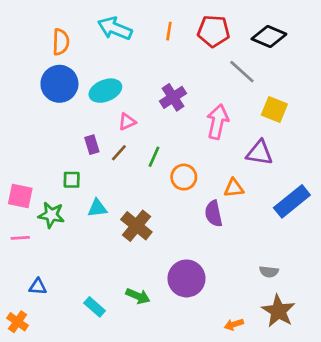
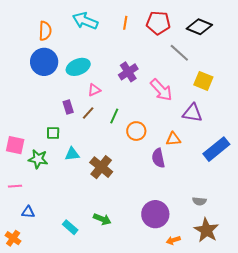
pink arrow: (218, 122) -> (161, 90), turned 125
pink line: (20, 238) -> (15, 186), moved
purple circle: (186, 278) -> (155, 214), moved

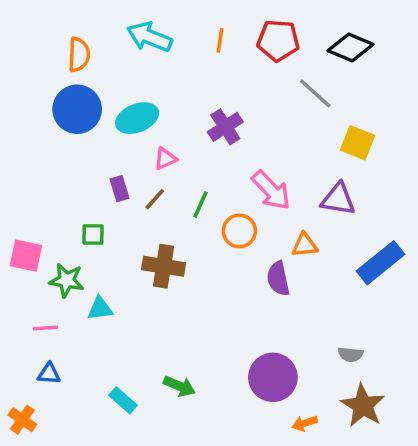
pink arrow: (161, 90) -> (271, 190), moved
cyan triangle: (72, 154) -> (100, 309), moved
brown cross: (101, 167) -> (164, 266), moved, turned -30
pink line: (15, 186) -> (45, 328), moved

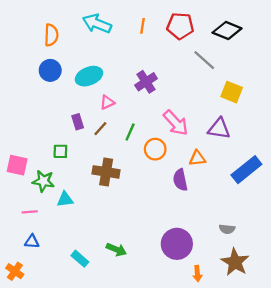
blue circle: (77, 109) -> (50, 70), size x0.7
orange arrow: (305, 423) -> (197, 274), turned -77

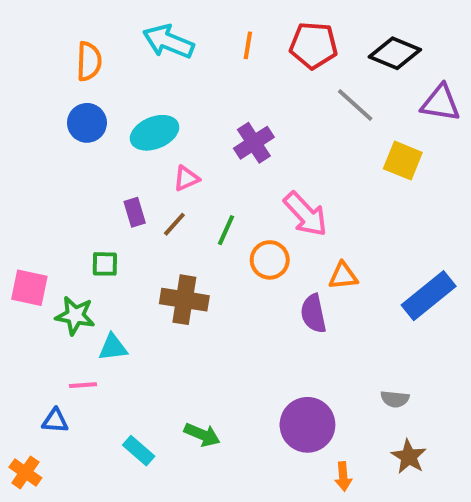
purple triangle: (219, 129) -> (441, 103), moved
pink line: (30, 212) -> (83, 385), moved
brown star: (235, 262) -> (409, 457), size x0.7

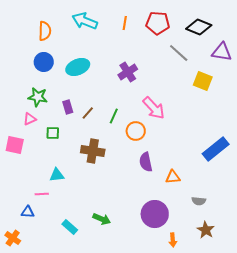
pink triangle: (186, 178) -> (30, 119), moved
orange triangle: (343, 276) -> (173, 177), moved
purple semicircle: (313, 314) -> (146, 162), moved
green star: (75, 316) -> (38, 97), moved

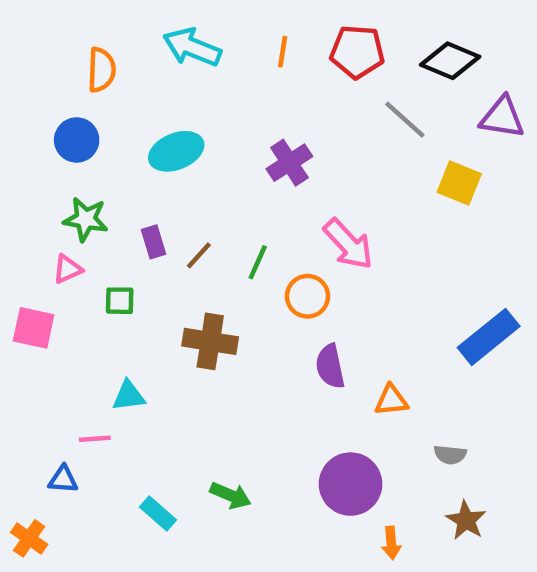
blue circle: (44, 62) -> (77, 140), moved

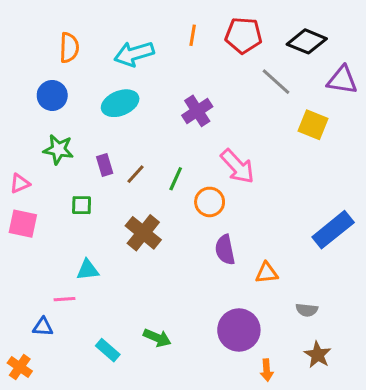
cyan arrow: (192, 47) -> (134, 54), moved, turned -39
pink triangle: (68, 269) -> (20, 183), moved
brown cross: (210, 341) -> (143, 233), turned 30

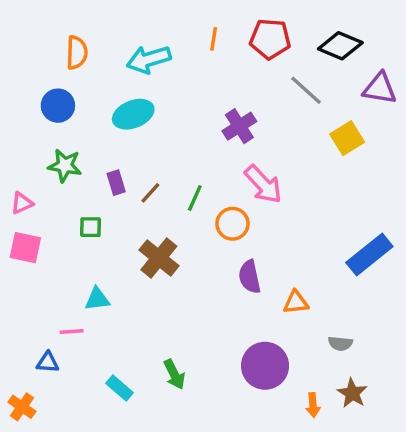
purple cross: (197, 111) -> (239, 126), moved
yellow square: (313, 125) -> (347, 138), turned 36
green arrow: (157, 338) -> (174, 374), turned 40
orange arrow: (267, 370) -> (313, 405), moved

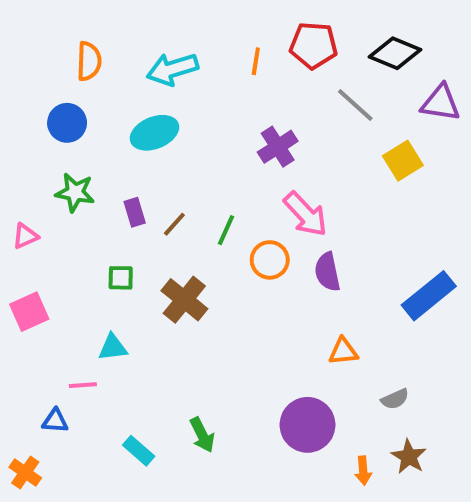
orange line: (214, 39) -> (256, 61), moved
green square: (90, 227) -> (121, 278), moved
pink square: (25, 248) -> (29, 312), moved, turned -36
purple semicircle: (250, 277) -> (327, 272), moved
gray semicircle: (340, 343) -> (395, 399), turned -30

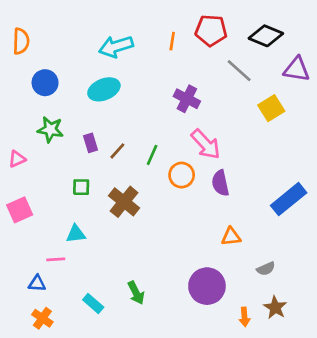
orange semicircle: (89, 61) -> (21, 41), moved
purple cross: (278, 147) -> (187, 99), turned -30
orange cross: (25, 473) -> (42, 318), moved

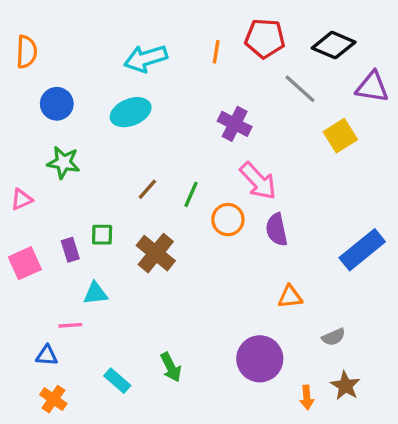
purple rectangle: (91, 143) -> (70, 250), moved

